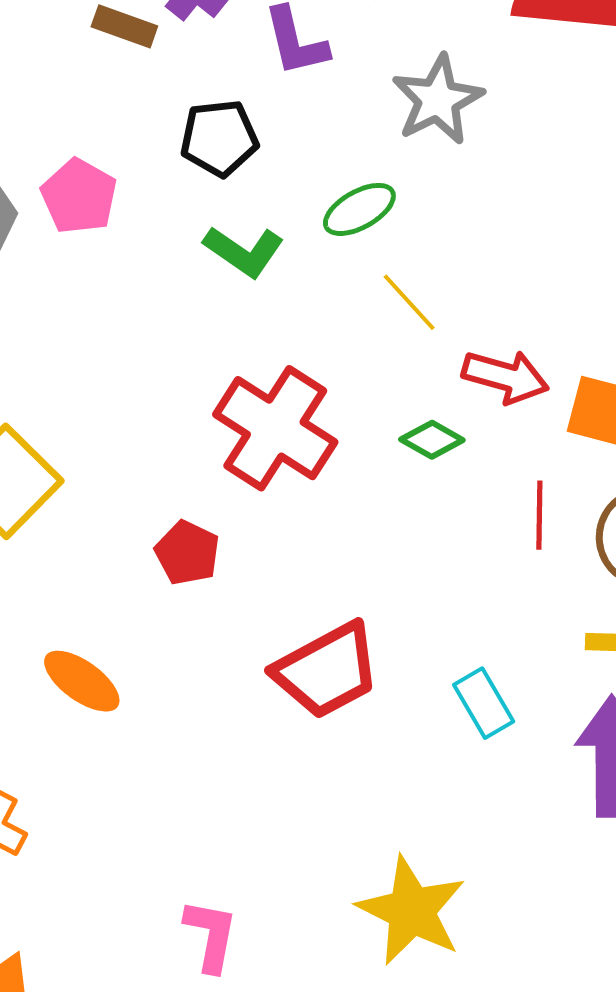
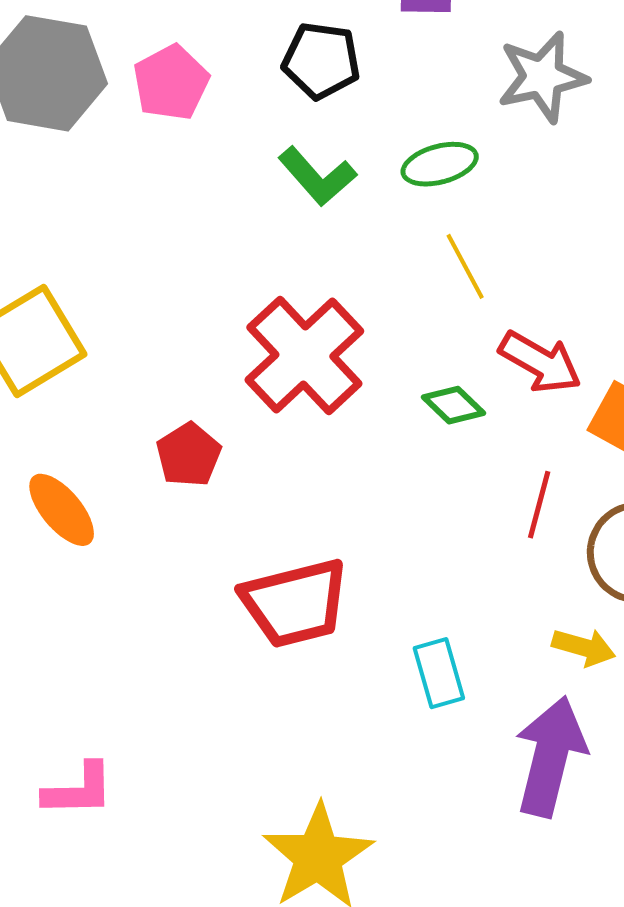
orange ellipse: (82, 681) -> (62, 510), moved
pink L-shape: (211, 935) -> (78, 790), moved, turned 64

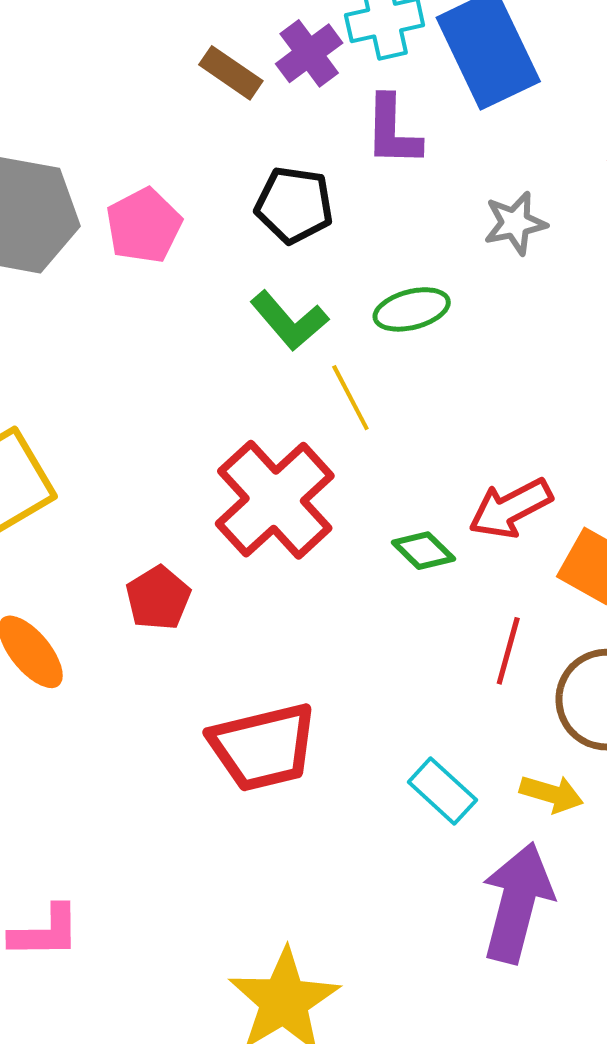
gray star: (542, 77) -> (515, 223), size x0.7
yellow line: (465, 266) -> (350, 398), moved
red arrow: (540, 362) -> (511, 508), turned 122
cyan rectangle: (439, 673) -> (442, 791), moved, turned -32

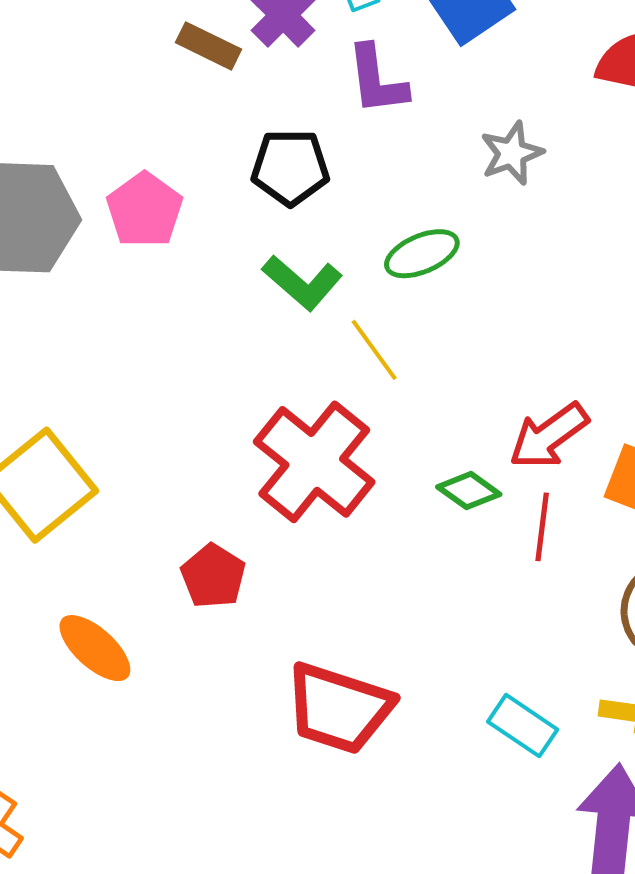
red line: (508, 651) -> (542, 527), moved
red trapezoid: (263, 747) -> (339, 708), turned 40

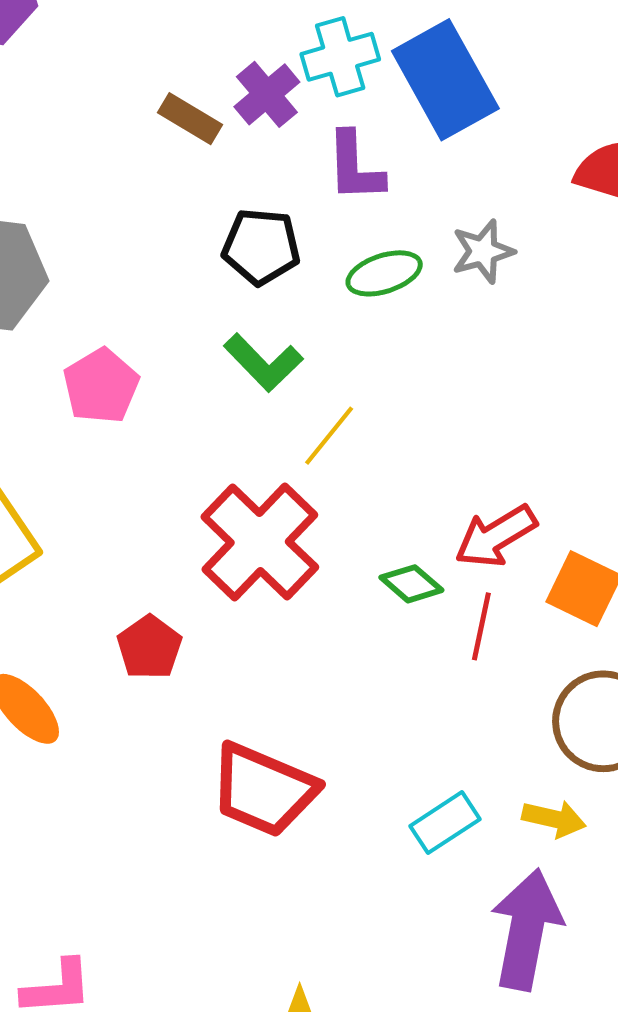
pink pentagon: (145, 210) -> (101, 386), moved
green ellipse: (422, 254) -> (384, 273), moved
yellow line: (374, 350) -> (329, 436), turned 70
cyan rectangle: (523, 726) -> (445, 823), turned -72

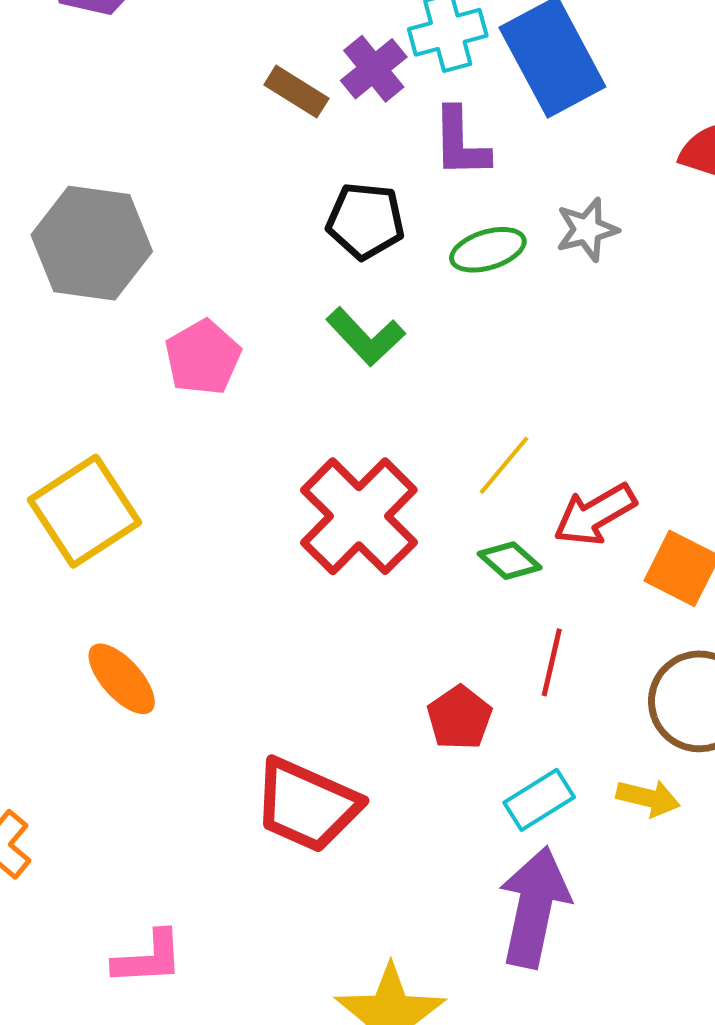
yellow line: (329, 436) -> (504, 465), moved
red line: (481, 626) -> (552, 662), moved
red pentagon: (149, 647) -> (459, 718), moved
red trapezoid: (263, 790) -> (307, 805), moved
purple arrow: (526, 930) -> (534, 907), moved

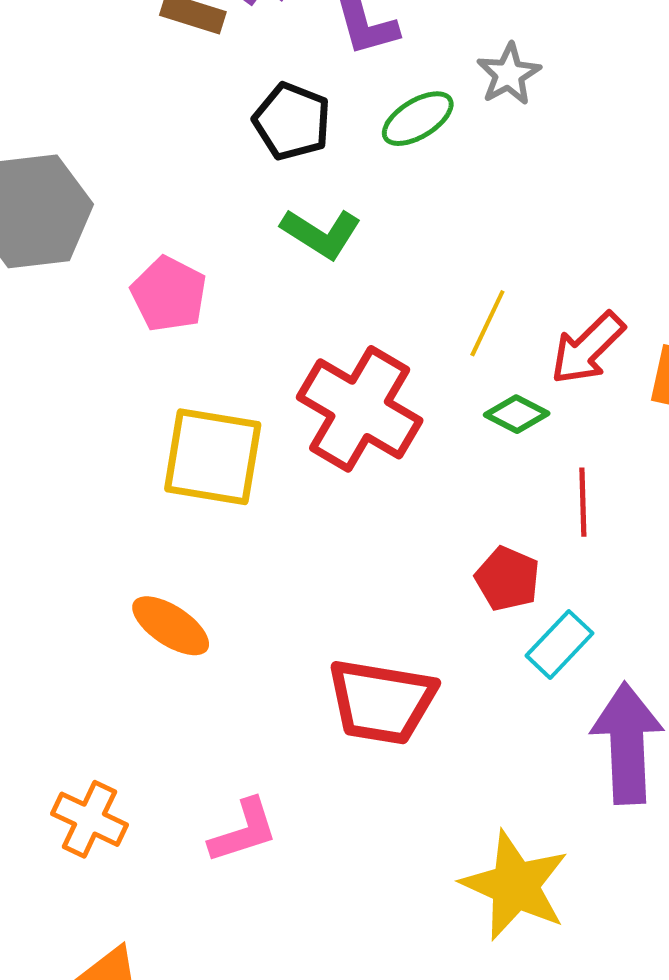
black pentagon: (365, 221) -> (292, 121), turned 30
yellow square: (85, 511) -> (213, 457), moved, turned -33
cyan rectangle: (539, 800) -> (560, 644), moved
pink L-shape: (148, 958) -> (243, 831), moved

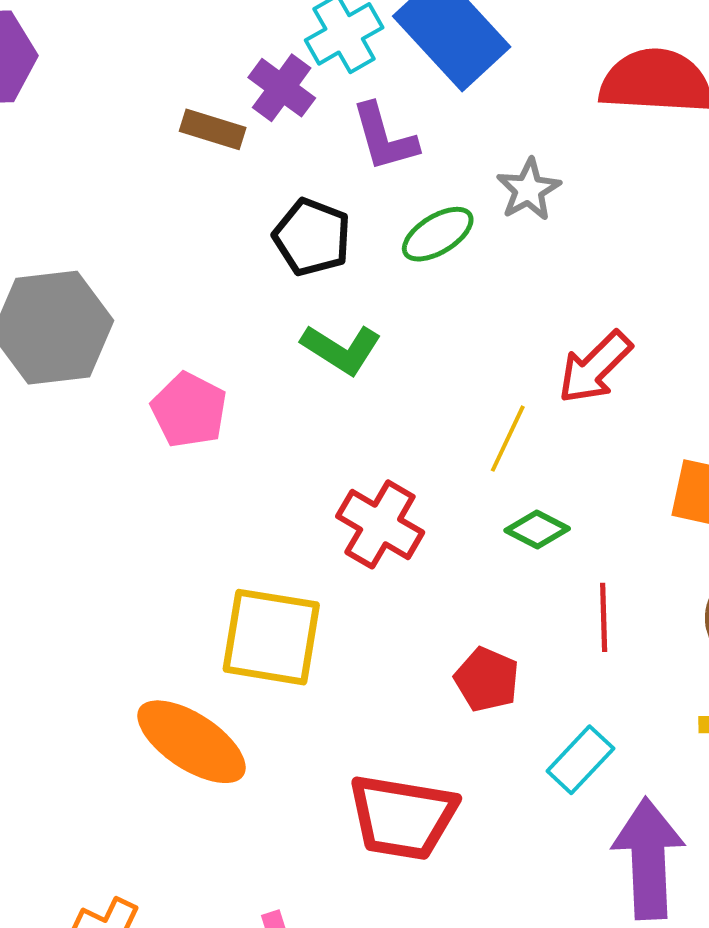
red arrow: (588, 348) -> (595, 367), moved
red cross: (360, 409) -> (380, 524), size x0.7
yellow square: (213, 457) -> (271, 637), moved
red pentagon: (507, 579) -> (487, 680), moved
orange ellipse: (171, 626) -> (192, 742), size x1.4

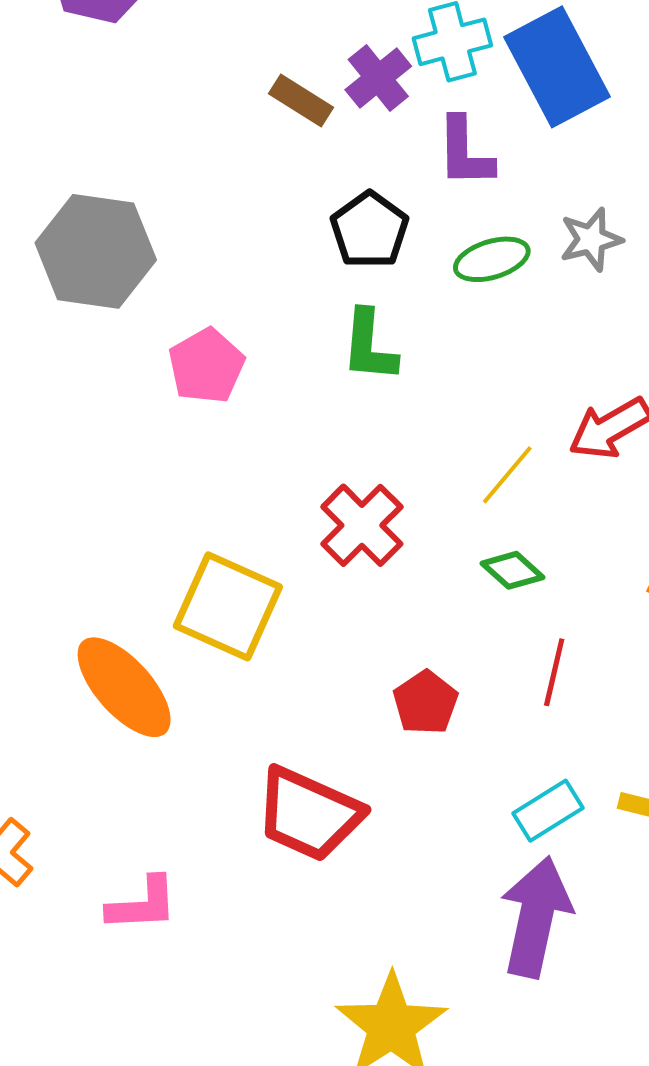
green L-shape: (341, 349) -> (369, 346), turned 48
cyan rectangle: (580, 760) -> (548, 811), moved

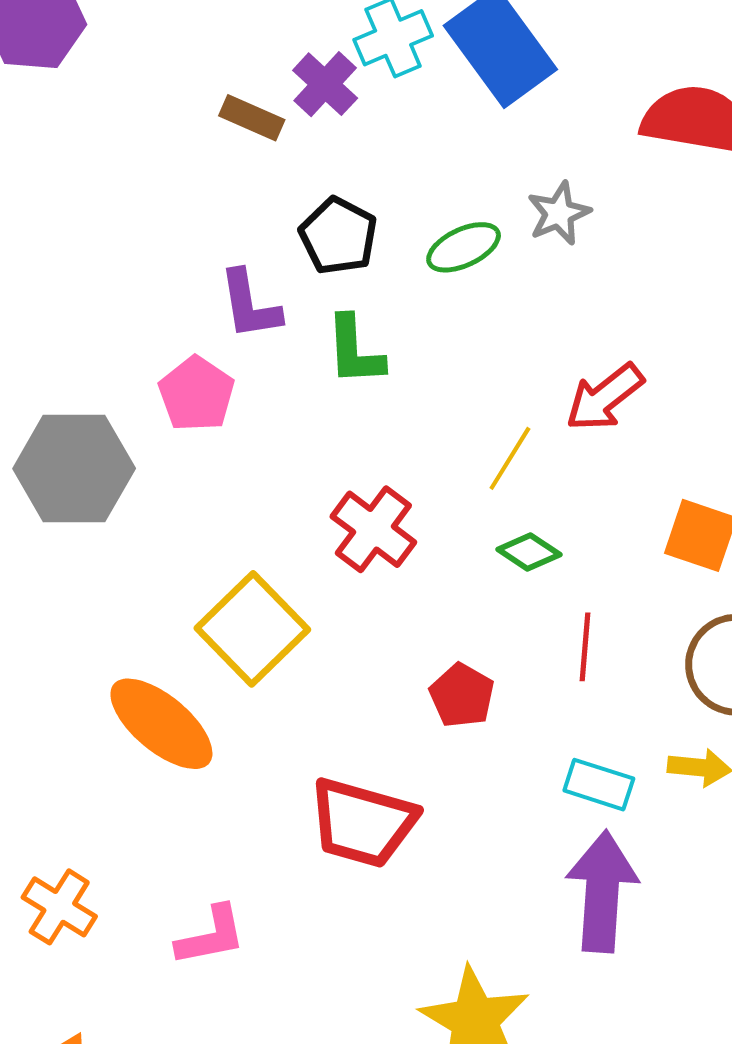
purple L-shape: (465, 152) -> (250, 305), moved
gray hexagon: (96, 251) -> (74, 469), moved
yellow square: (228, 606) -> (252, 629), turned 30
cyan rectangle: (548, 811) -> (599, 785), turned 58

